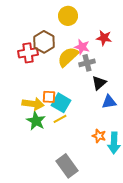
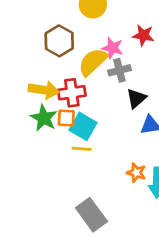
red cross: (28, 53) -> (72, 93), moved
yellow arrow: (33, 104) -> (44, 90), moved
yellow line: (60, 119) -> (82, 149), turned 32
green star: (36, 121) -> (44, 118), moved

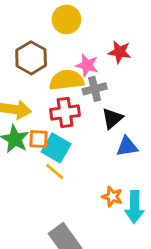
yellow semicircle: (93, 62) -> (66, 80), turned 36
red cross: (72, 93) -> (65, 112), moved
yellow line: (82, 149) -> (55, 171), turned 36

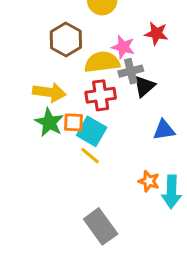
black triangle: (112, 118) -> (144, 86), moved

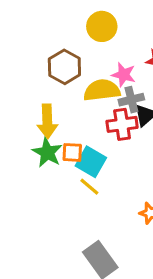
yellow arrow: (49, 92) -> (47, 121), turned 80
red cross: (101, 95) -> (122, 124), moved

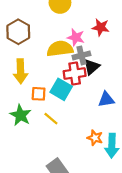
brown hexagon: (64, 67) -> (18, 32), moved
green star: (47, 152) -> (21, 115), moved
cyan square: (91, 162) -> (61, 89), moved

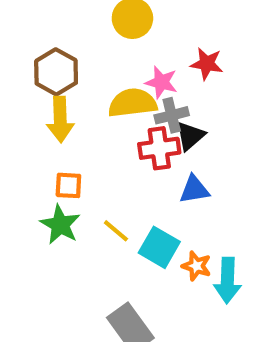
yellow arrow: (21, 71) -> (60, 119), moved
cyan square: (61, 89) -> (159, 247), moved
orange square: (39, 94) -> (68, 185), moved
blue triangle: (106, 99) -> (194, 190), moved

